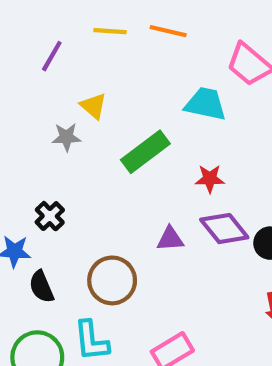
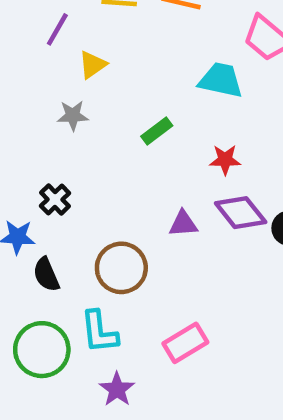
yellow triangle: (93, 106) -> (93, 65), moved, turned 44
green rectangle: (145, 152) -> (157, 131), size x0.6

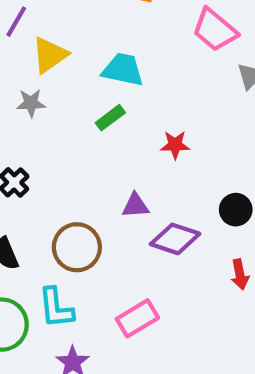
yellow triangle: (93, 65) -> (50, 55), size x1.4
cyan trapezoid: (221, 80) -> (123, 70), moved
purple diamond: (241, 213) -> (175, 239), moved, turned -33

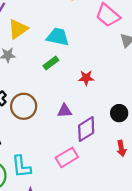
purple diamond: (175, 239) -> (86, 129), turned -50
brown circle: (77, 247) -> (24, 106), moved
pink rectangle: (137, 318) -> (67, 157), moved

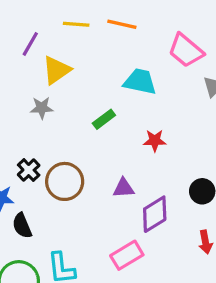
cyan trapezoid: (58, 37) -> (140, 82), moved

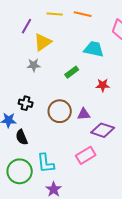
black cross: (29, 170) -> (26, 103), turned -32
brown circle: (65, 181) -> (60, 111), moved
purple diamond: (155, 214) -> (103, 130), turned 50

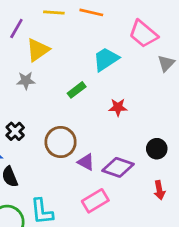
cyan trapezoid: (94, 49) -> (106, 59), turned -45
black cross: (26, 103) -> (15, 131), turned 32
purple triangle: (84, 114) -> (86, 162), moved, turned 32

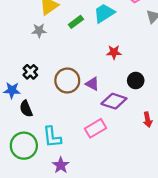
green rectangle: (77, 90) -> (76, 22), moved
black circle: (157, 149) -> (136, 81), moved
purple triangle: (86, 162) -> (92, 84), moved

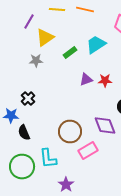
brown circle: (67, 81) -> (70, 132), moved
purple triangle: (92, 84) -> (86, 80), moved, turned -48
purple diamond: (114, 101) -> (105, 126), turned 50
purple star: (61, 165) -> (66, 184), moved

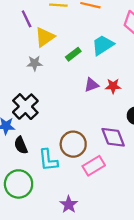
purple line: (29, 22) -> (27, 19), turned -56
black cross: (28, 98) -> (25, 107), size x1.6
cyan L-shape: (48, 158) -> (48, 160), moved

